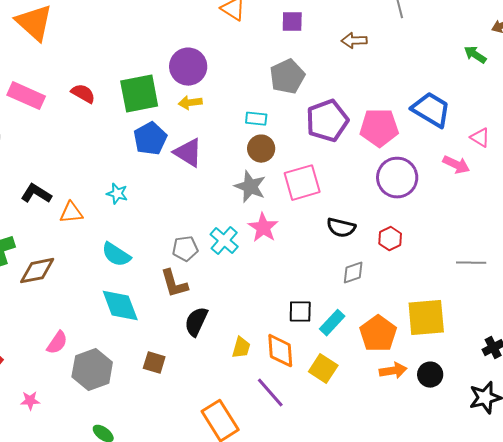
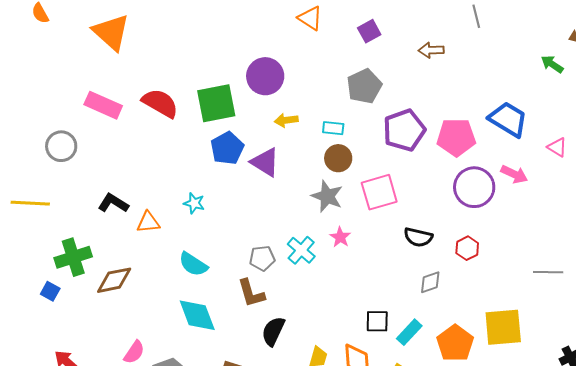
purple square: (292, 22) -> (369, 31), turned -30
red semicircle: (83, 94) -> (160, 103), size x1.5
yellow arrow: (190, 103) -> (286, 120), moved
pink arrow: (456, 165) -> (514, 174), moved
pink star: (263, 228) -> (340, 237), size x0.7

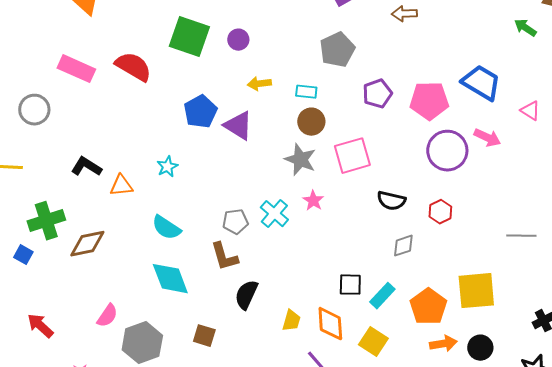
purple circle: (265, 76) -> (238, 40), size x0.6
green square: (216, 103) -> (189, 37), moved, turned 30
purple pentagon: (404, 130) -> (377, 94), size x0.7
cyan star: (194, 203) -> (167, 167), turned 30

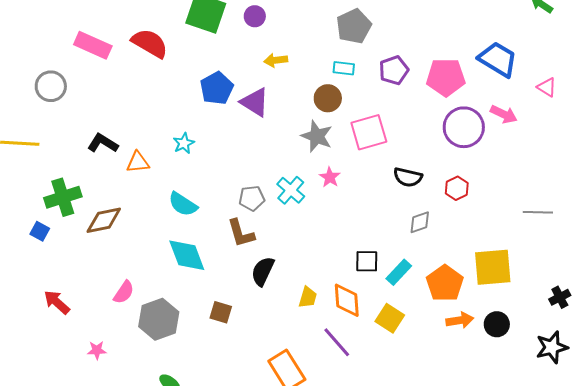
cyan rectangle: (306, 92) -> (344, 68), moved

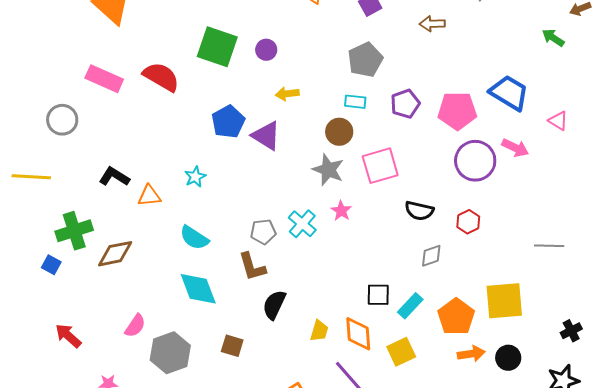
yellow square: (390, 318) -> (401, 352), turned 32

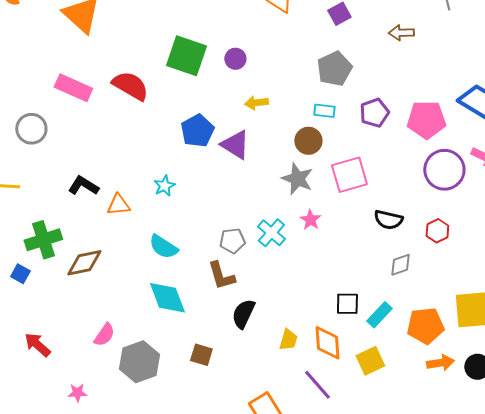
orange pentagon: (456, 317) -> (425, 326), turned 30

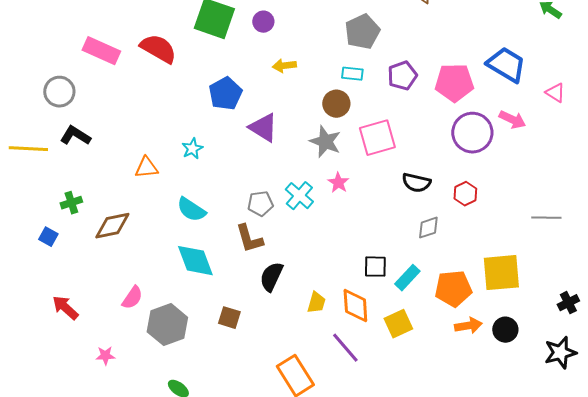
purple triangle: (235, 145) -> (263, 128), moved
black L-shape: (83, 186) -> (75, 136), moved
green cross: (43, 240) -> (71, 203), size x0.6

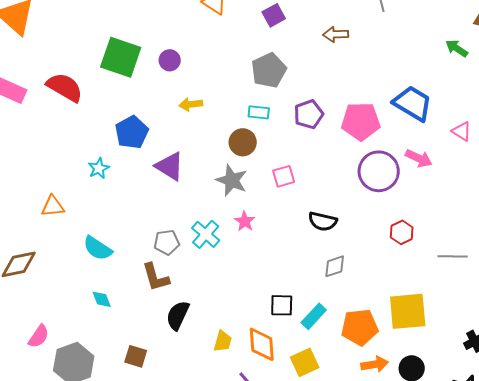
pink square: (377, 138) -> (284, 176), size x0.6
cyan star: (192, 149) -> (99, 168), moved
red hexagon: (465, 194) -> (402, 232), moved
cyan diamond: (195, 261) -> (102, 299), size x0.5

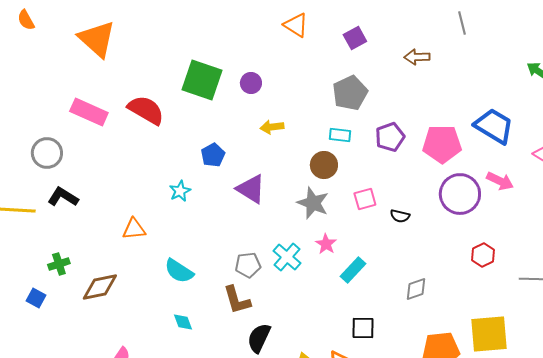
blue pentagon: (132, 132) -> (213, 155), size x0.7
black semicircle: (323, 221) -> (400, 216), moved, size x0.7
cyan rectangle: (314, 316) -> (353, 270), moved

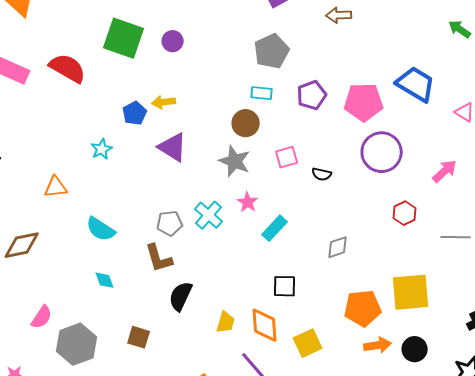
yellow arrow: (272, 127) -> (164, 102), moved
pink arrow: (500, 181) -> (445, 171), moved, turned -68

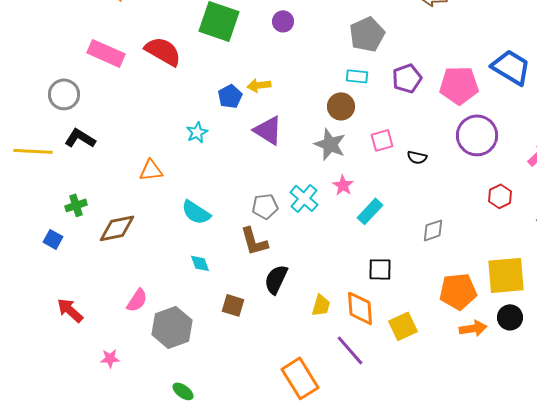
purple circle: (173, 41) -> (283, 21), moved
brown square: (139, 337) -> (233, 305), moved
black circle: (415, 349) -> (510, 317), moved

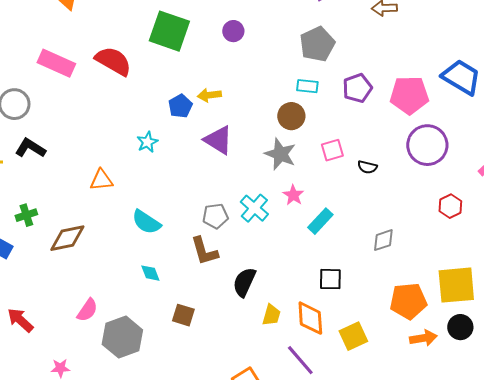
black semicircle: (276, 279) -> (244, 282), moved

